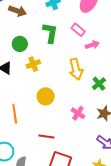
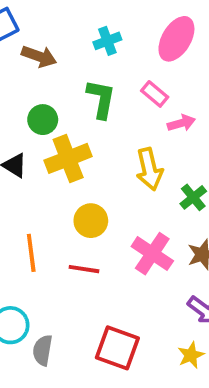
yellow cross: (33, 64) -> (68, 158), size x1.6
pink cross: (78, 113) -> (152, 254), size x1.5
red line: (46, 137) -> (84, 269), moved

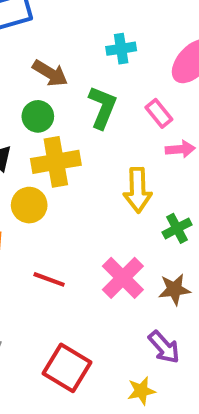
brown arrow: (39, 56) -> (50, 73), moved
yellow circle: (91, 221) -> (29, 205), moved

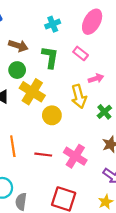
pink arrow: (180, 149) -> (96, 79), moved
yellow cross: (56, 162) -> (32, 92), turned -35
yellow circle: (29, 205) -> (52, 115), moved
pink cross: (123, 278) -> (75, 156), moved

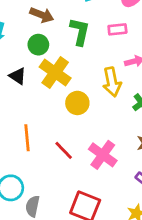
pink rectangle: (81, 53) -> (117, 29), turned -48
red line: (43, 155) -> (64, 150), turned 35

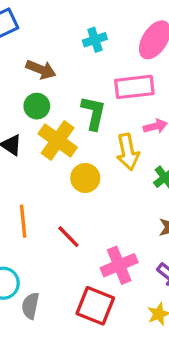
pink rectangle: (117, 29) -> (134, 87), size x1.6
green L-shape: (80, 32) -> (94, 113), moved
pink cross: (103, 155) -> (119, 265), moved, turned 32

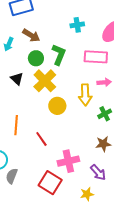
brown arrow: (41, 69) -> (31, 35), moved
green L-shape: (94, 113) -> (59, 55), moved

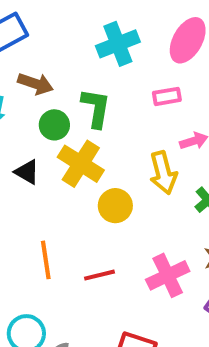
cyan cross: (77, 25) -> (118, 44), size x1.5
pink rectangle: (96, 57) -> (167, 96), size x0.6
red line: (41, 139) -> (100, 275), turned -56
pink cross: (68, 161) -> (168, 275), moved

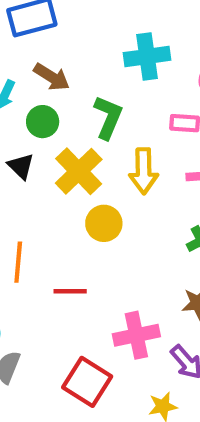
green circle: (54, 125) -> (43, 122), moved
yellow arrow: (163, 173) -> (144, 171), moved
pink cross: (168, 275) -> (136, 335), moved

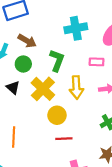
red line: (70, 291) -> (64, 139), moved

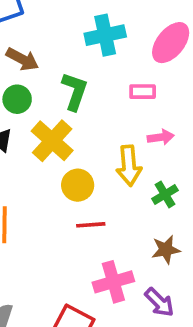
yellow arrow: (76, 87) -> (129, 166), moved

